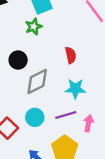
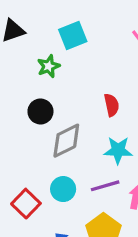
green star: (34, 27) -> (49, 66), moved

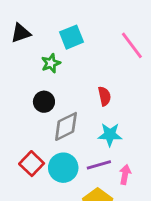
cyan circle: (63, 189) -> (63, 168), size x1.4
red square: (26, 204) -> (32, 164), moved

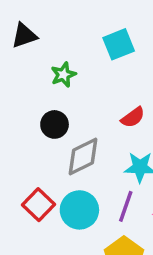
cyan square: (71, 37) -> (119, 44), moved
red semicircle: (104, 96) -> (133, 117), turned 66
purple line: (99, 165) -> (126, 206), turned -55

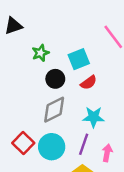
cyan square: (119, 44) -> (79, 59), moved
black circle: (55, 124) -> (55, 79), moved

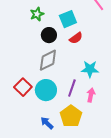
cyan star: (94, 117) -> (90, 69), moved

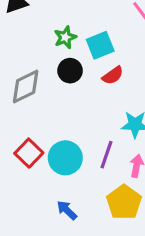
green star: (37, 14) -> (65, 37), moved
gray diamond: (48, 60) -> (26, 86), moved
yellow pentagon: (71, 116) -> (124, 202), moved

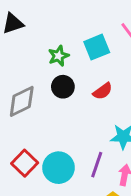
cyan square: (100, 45) -> (97, 47), moved

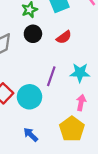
purple line: (97, 165) -> (51, 76), moved

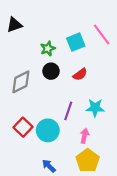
pink arrow: (81, 103) -> (84, 136), moved

